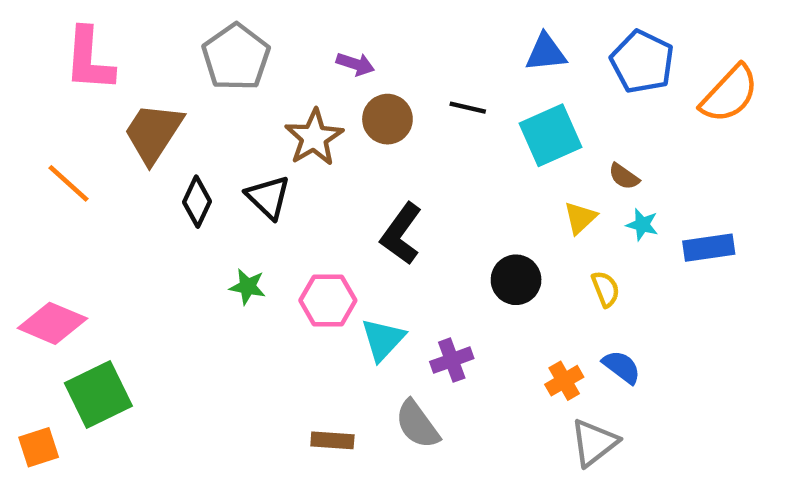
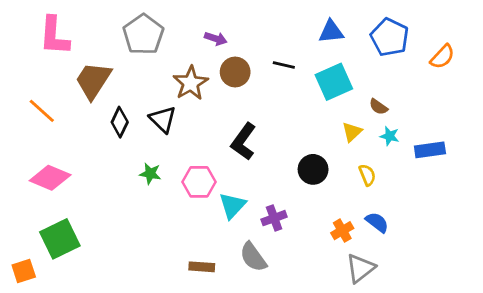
orange semicircle: (729, 94) -> (442, 57), size x0.7
pink diamond: (52, 323) -> (50, 178), moved

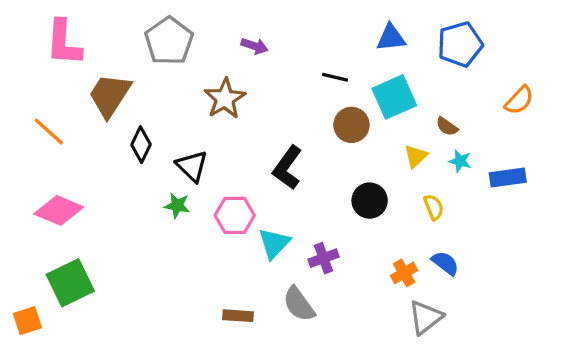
blue pentagon: (390, 37) -> (460, 44), turned 30
orange semicircle: (442, 57) -> (519, 100), moved
brown circle: (235, 72) -> (351, 125), moved
black triangle: (163, 119) -> (192, 166), moved

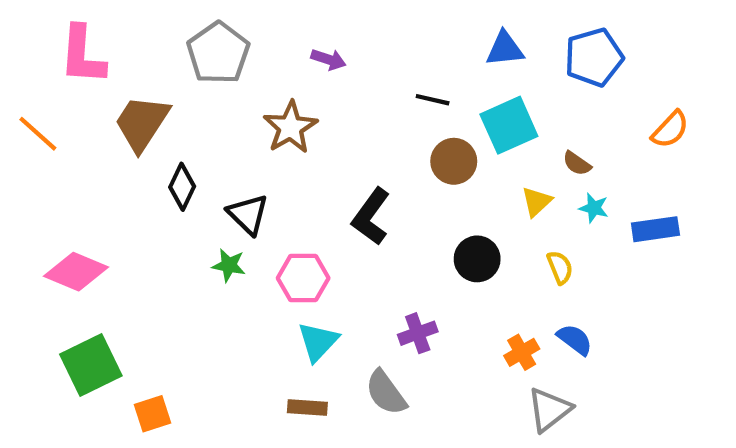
orange line: (49, 131) -> (38, 134), moved
cyan triangle: (274, 243) -> (318, 342), moved
orange square: (27, 321) -> (152, 414), moved

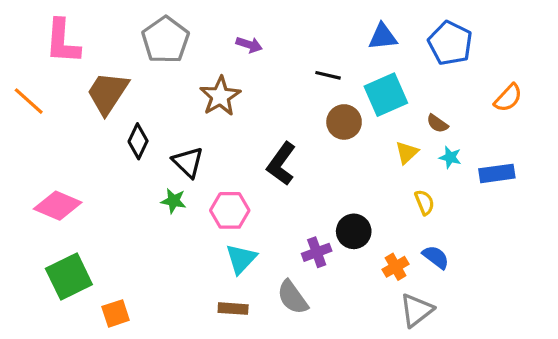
blue pentagon: (594, 57) -> (450, 43), turned -30
black circle: (477, 259) -> (354, 231), moved

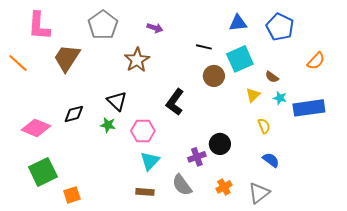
black diamond: (138, 141) -> (74, 114), moved, turned 50
blue rectangle: (497, 173) -> (309, 108), size x1.4
orange cross: (396, 267) -> (224, 187), moved

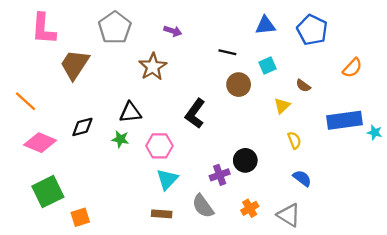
cyan square: (240, 59) -> (268, 66), size x0.6
orange line: (18, 63) -> (26, 101), moved
cyan star: (280, 98) -> (375, 132), moved
black triangle: (117, 101) -> (130, 112), turned -50
gray triangle: (259, 193) -> (289, 215), turned -50

